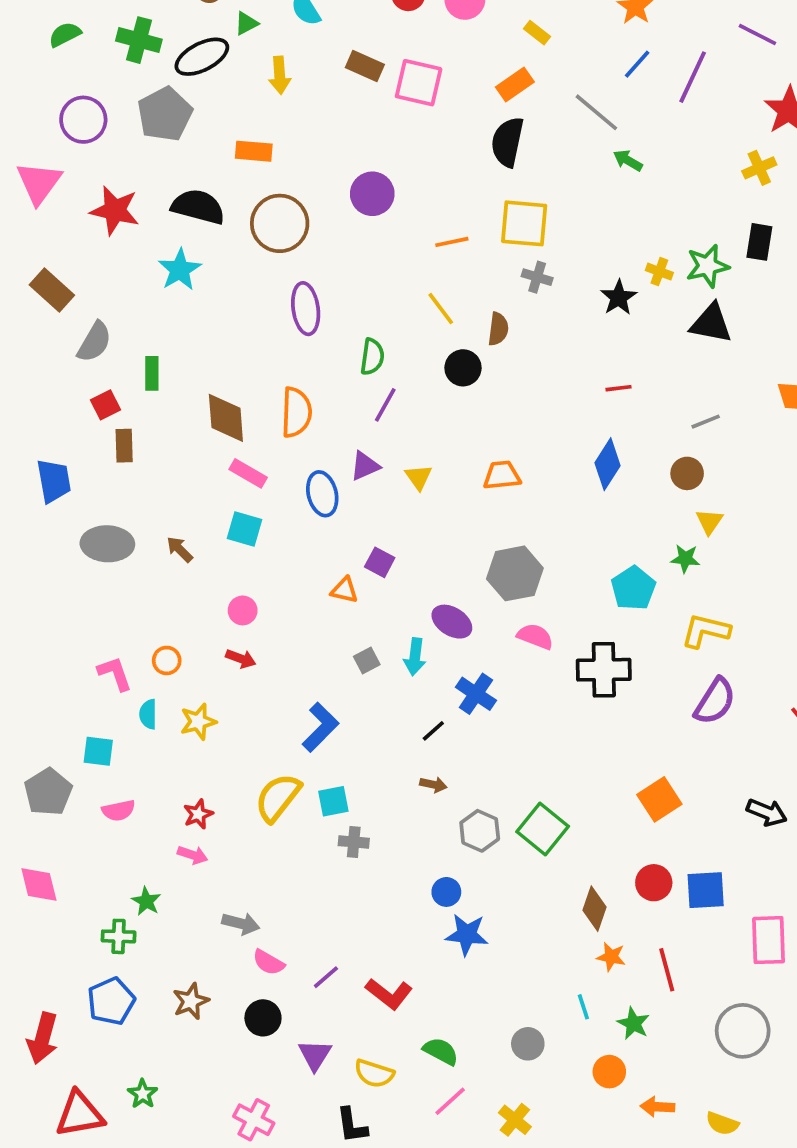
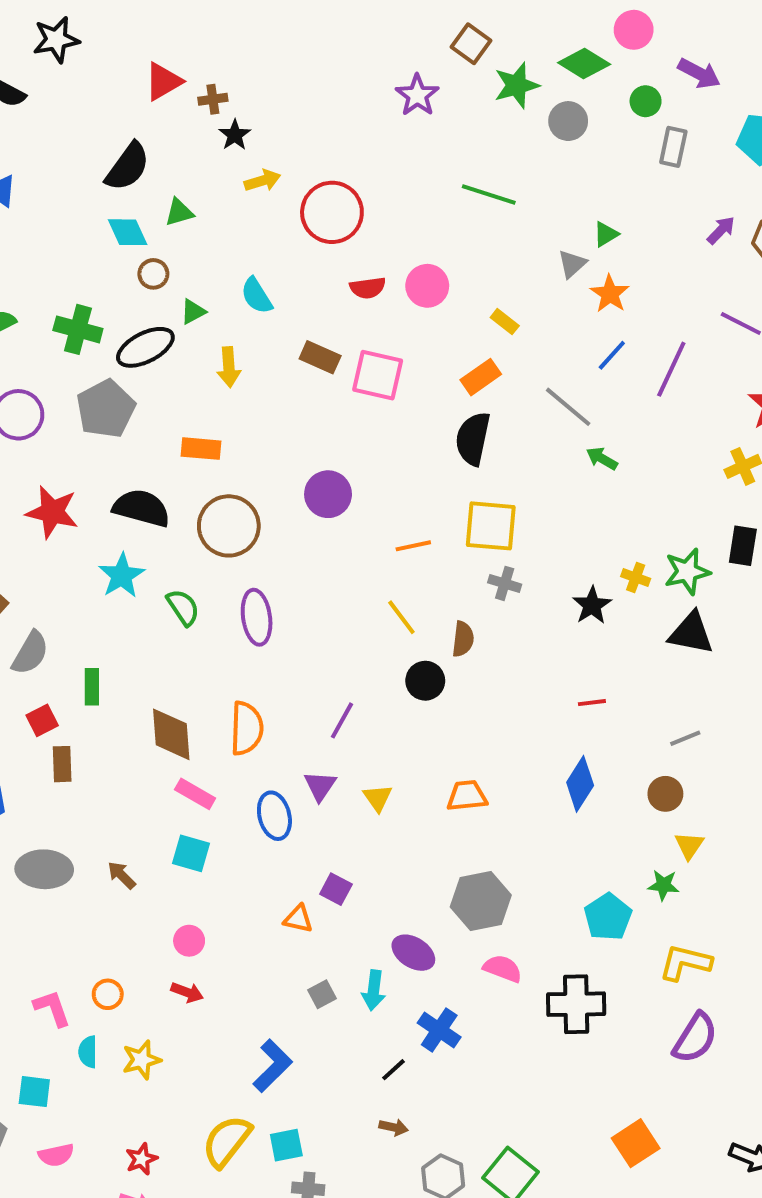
green semicircle: (372, 357) -> (183, 607), moved, turned -42
purple triangle: (365, 466) -> (320, 786), turned -32

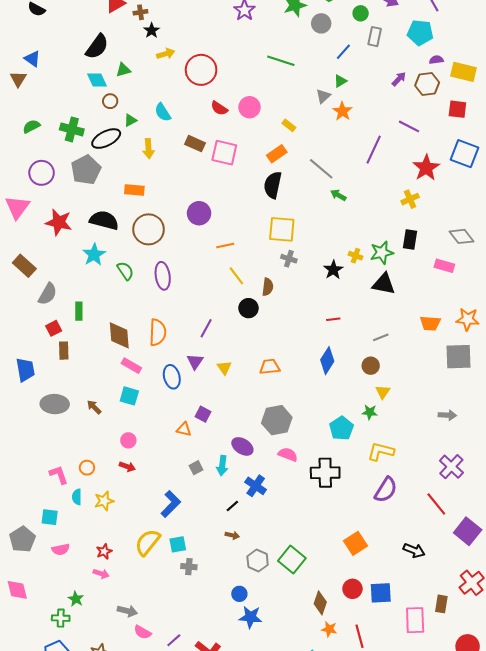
red semicircle: (368, 288) -> (219, 108), turned 42
blue line: (612, 355) -> (343, 52), moved
orange line: (413, 546) -> (225, 246), moved

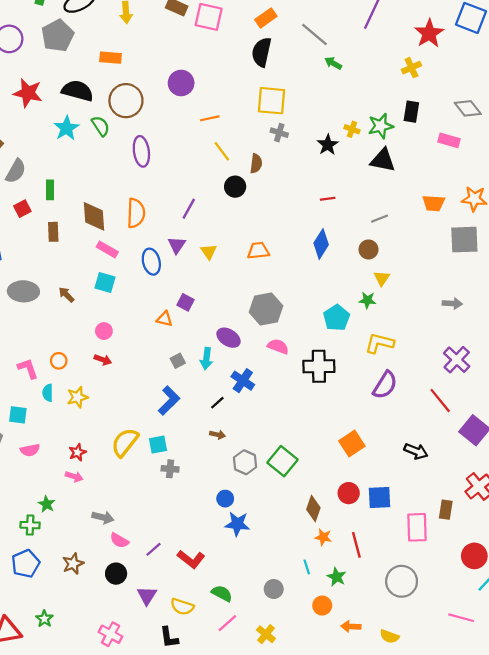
green semicircle: (125, 271) -> (101, 126), moved
brown rectangle: (64, 351) -> (53, 232), moved
blue L-shape: (171, 504) -> (169, 400), moved

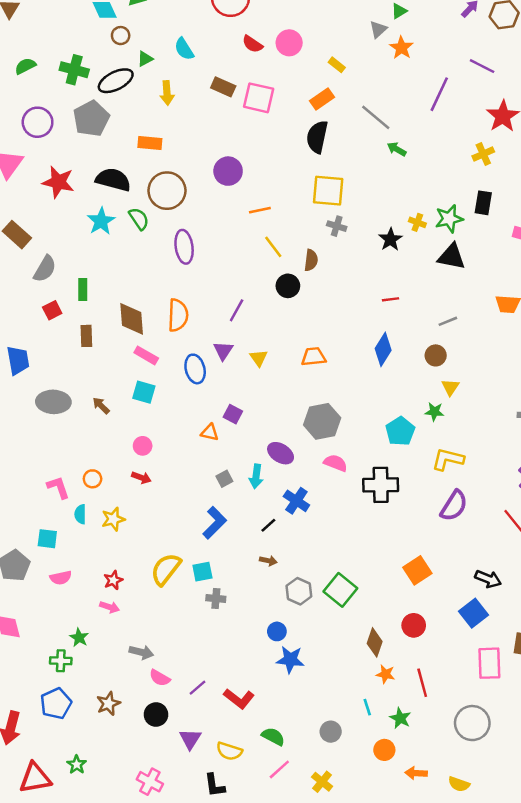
blue square: (380, 498) -> (474, 613), moved, turned -35

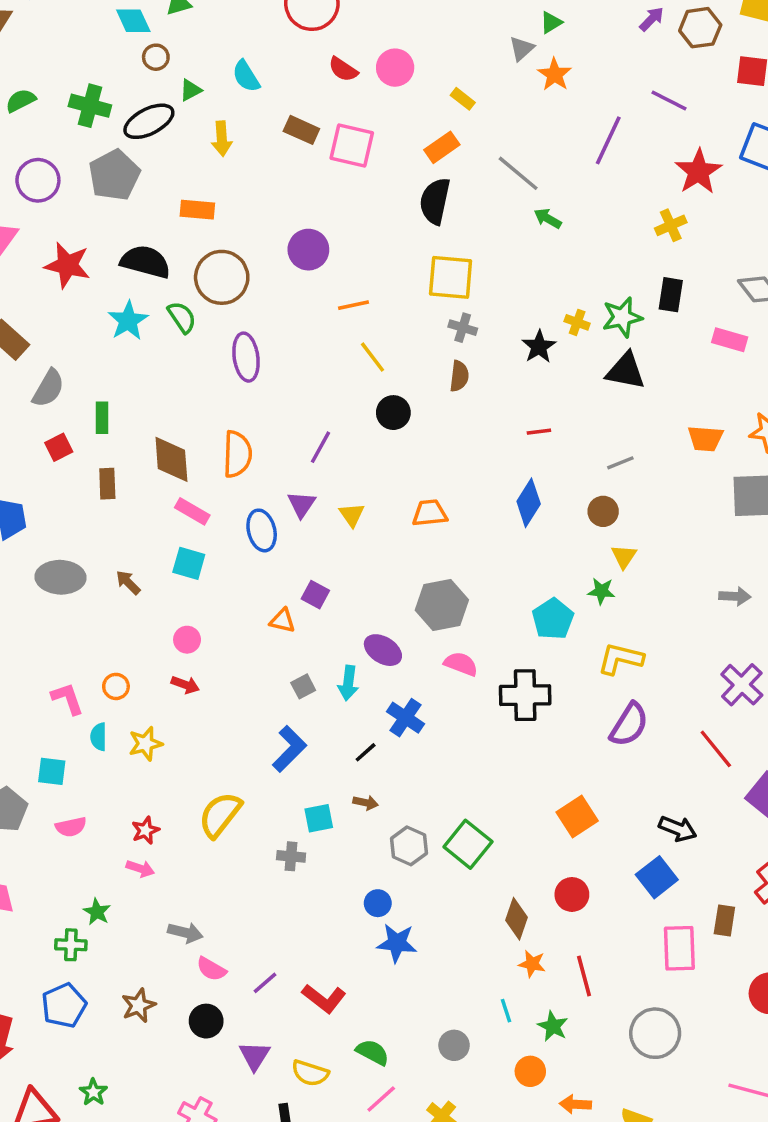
brown semicircle: (311, 260) -> (459, 376), moved
cyan square: (202, 572) -> (319, 818), moved

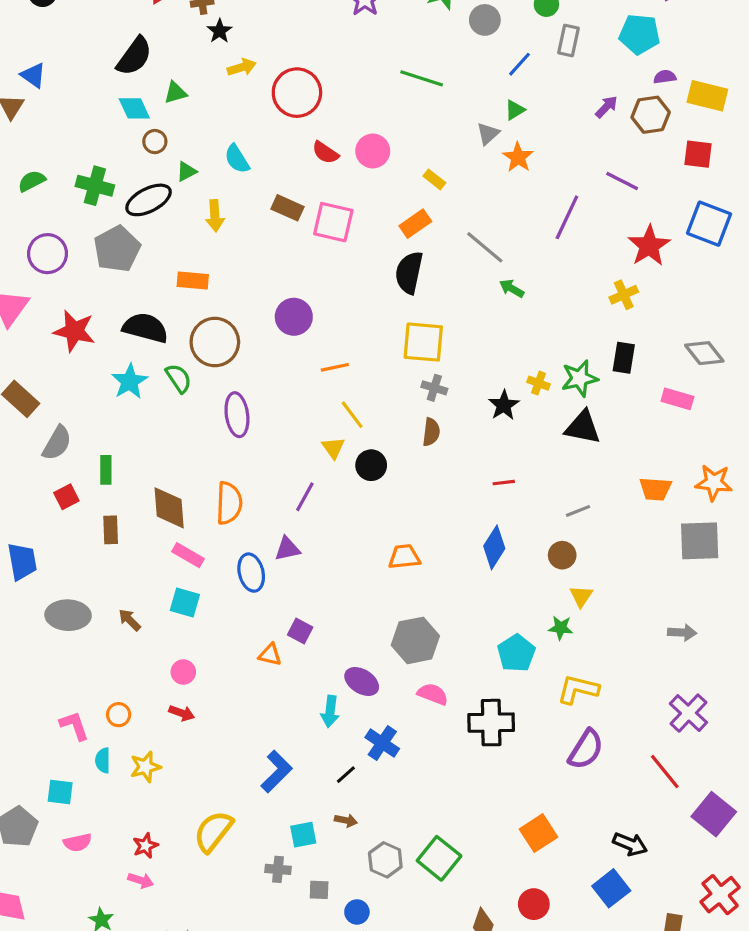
purple triangle: (301, 504) -> (287, 549), turned 44
yellow triangle: (352, 515) -> (333, 448), moved
gray square: (303, 686) -> (319, 890), moved, turned 30

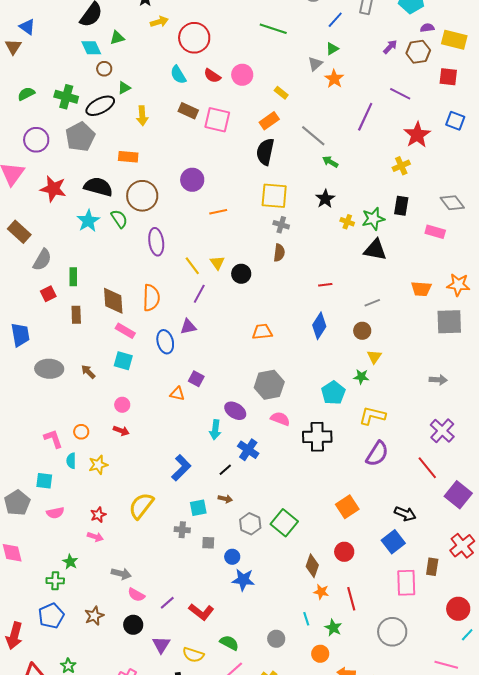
cyan semicircle: (237, 159) -> (178, 75), moved
blue square: (709, 224) -> (455, 121), size x0.7
black star: (504, 405) -> (325, 199), moved
yellow line: (352, 415) -> (192, 266), moved

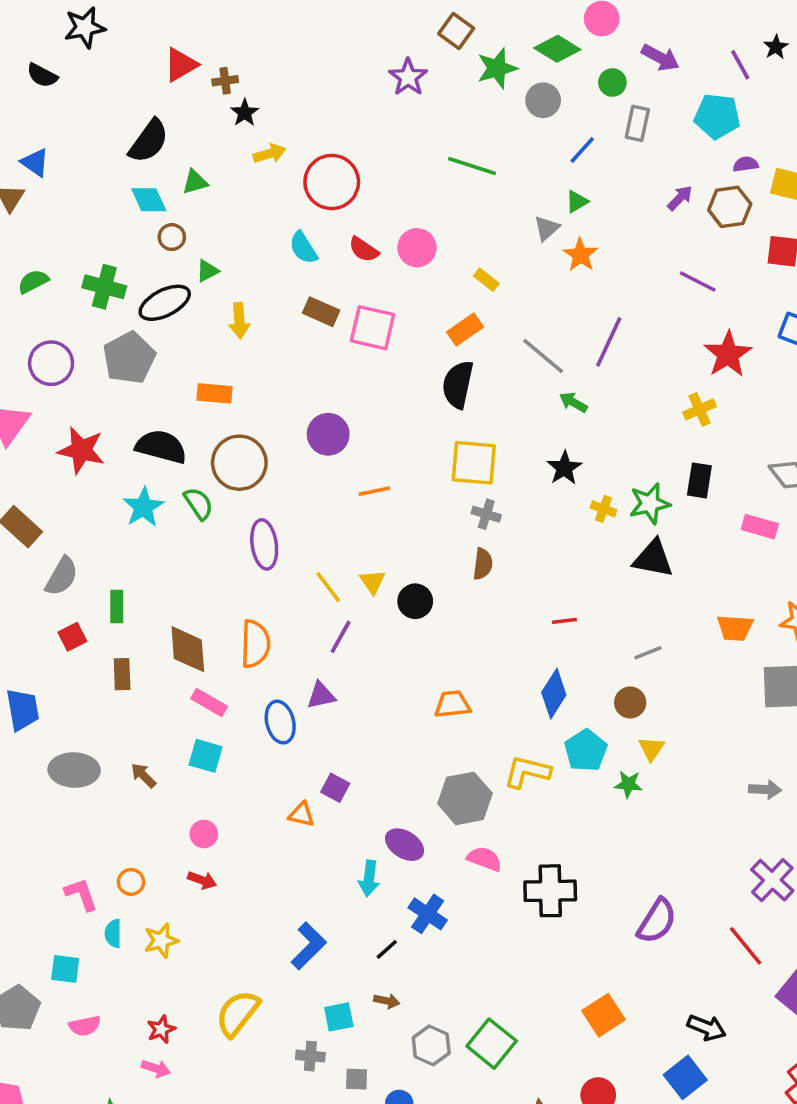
purple line: (365, 117) -> (609, 342), moved
cyan pentagon: (333, 393) -> (586, 750), moved
yellow L-shape: (372, 416) -> (527, 772), moved

